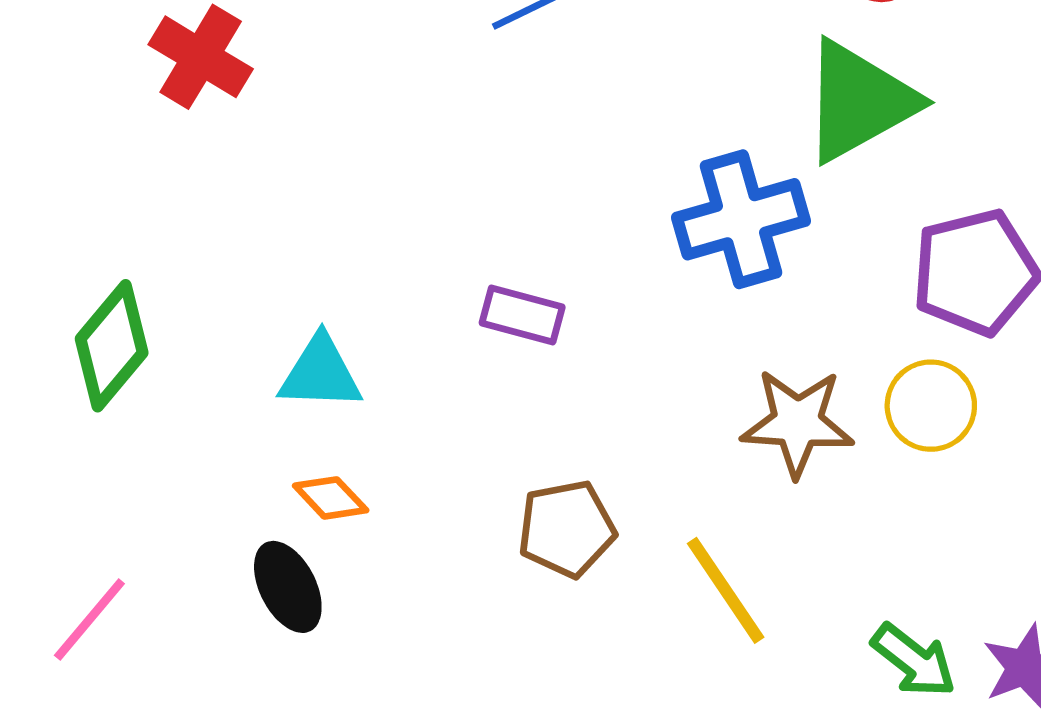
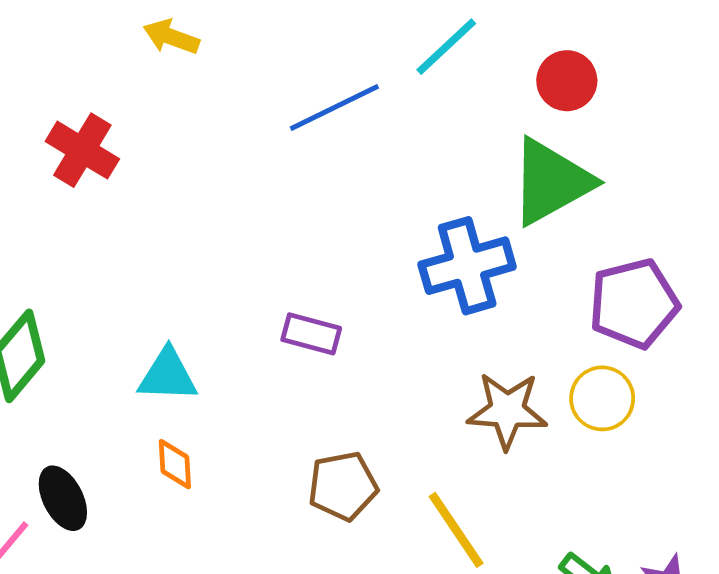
orange diamond: (331, 498) -> (175, 464), turned 40
black ellipse: (288, 587) -> (63, 498), moved

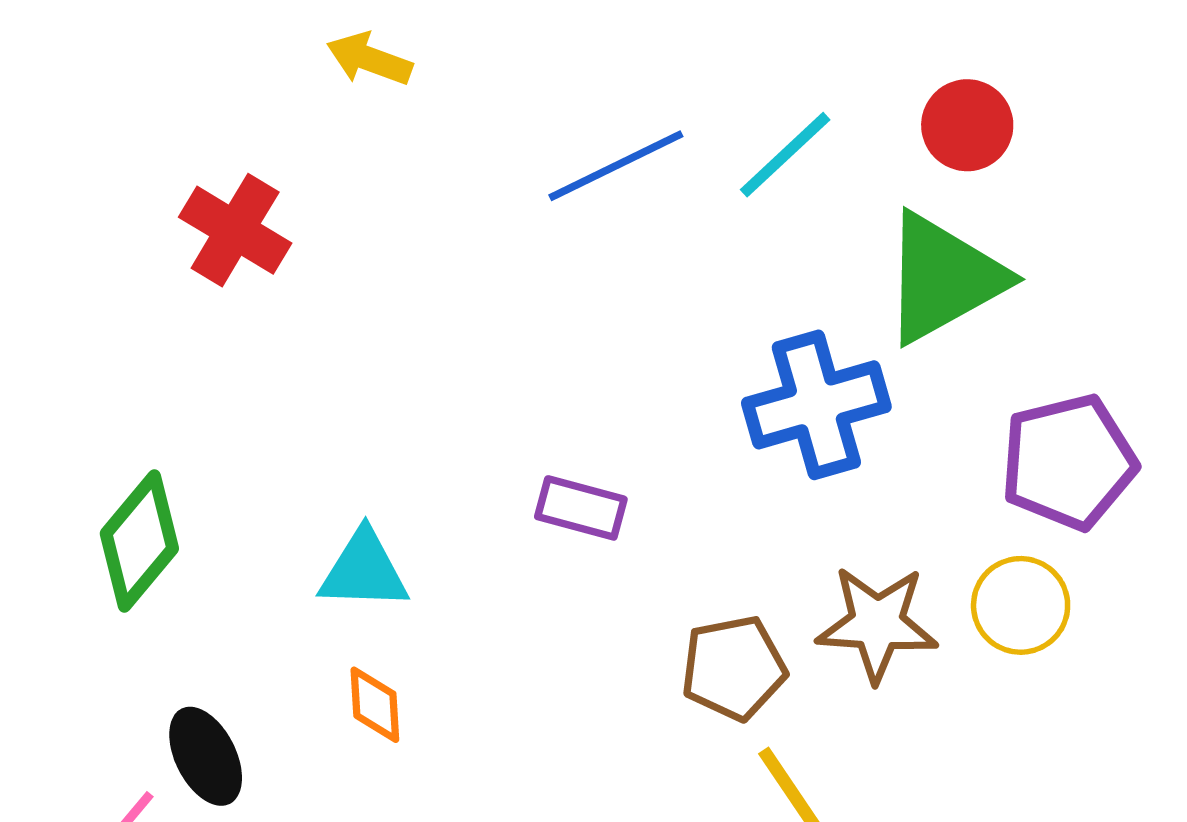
cyan line: (446, 47) -> (785, 155), moved
brown pentagon: (343, 486) -> (734, 668), moved

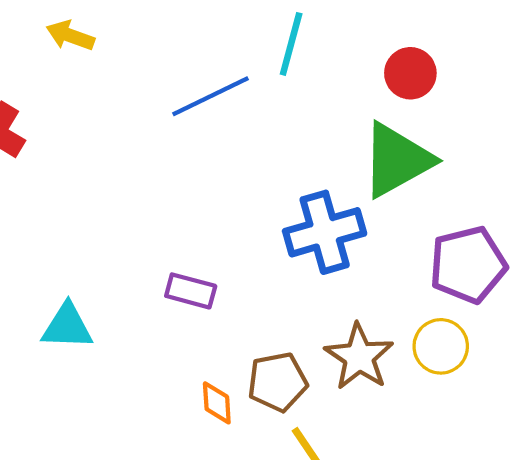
cyan line: (785, 155) -> (291, 44), moved, turned -32
brown star: (877, 624) -> (359, 357), turned 30
orange diamond: (375, 705) -> (217, 403), moved

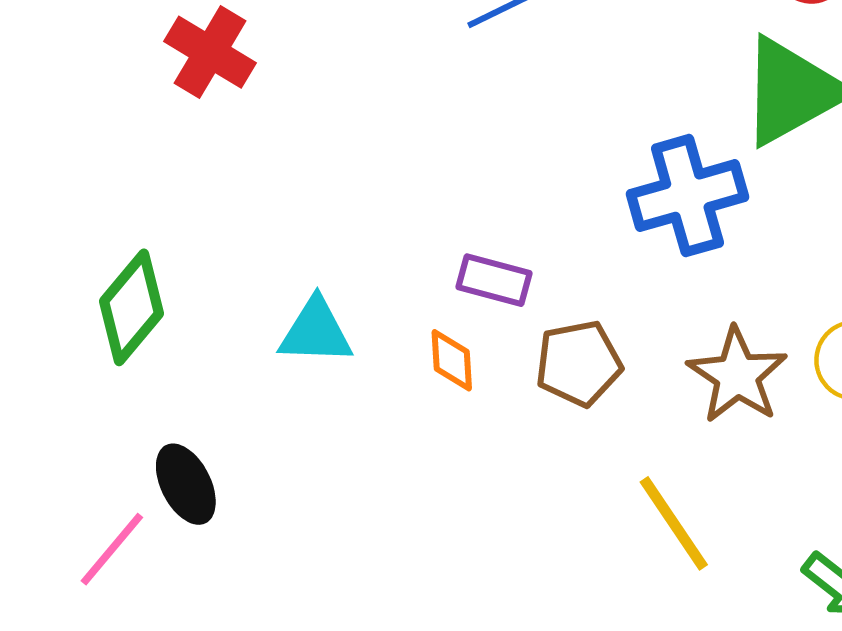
brown pentagon: (278, 382) -> (579, 363), moved
orange diamond: (217, 403) -> (452, 360), moved

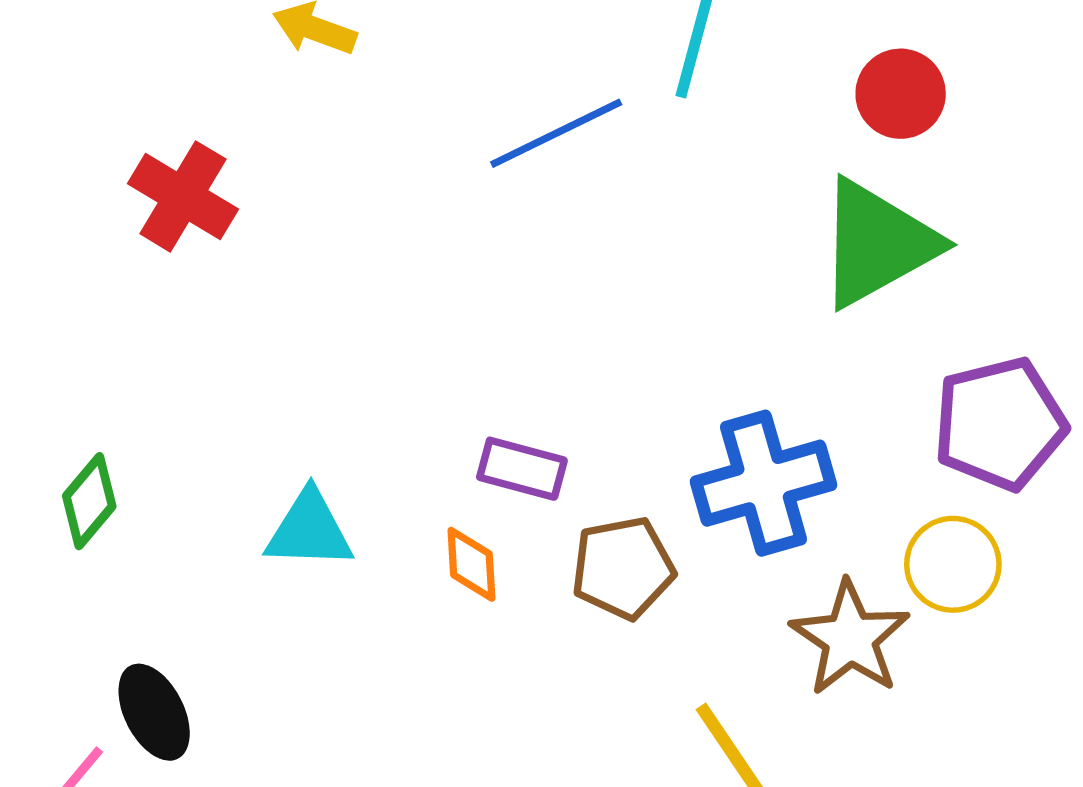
blue cross: (687, 196) -> (764, 483), moved
green diamond: (131, 307) -> (89, 501), size x0.7
brown star: (737, 375) -> (850, 638), moved

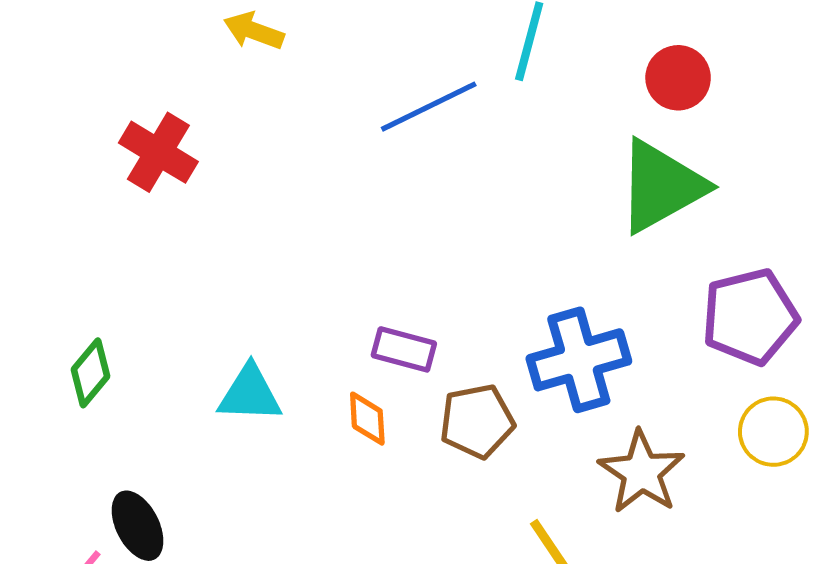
yellow circle: (953, 564) -> (773, 432), moved

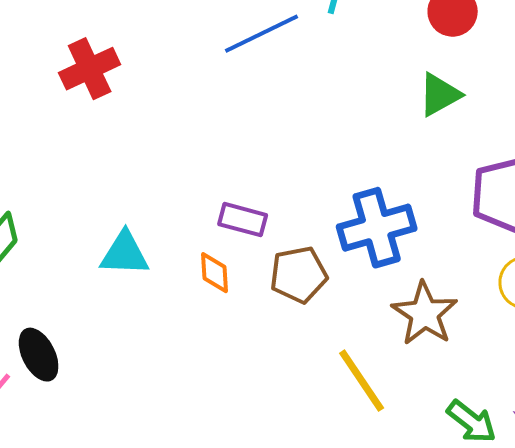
red cross: (158, 152) -> (90, 69), moved, turned 34
green triangle: (661, 186) -> (440, 95), size x0.6

